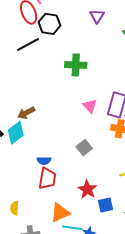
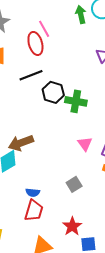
black hexagon: (49, 24) -> (53, 92), moved
brown arrow: (26, 113) -> (21, 143), size x1.4

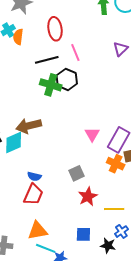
pink line: (44, 29) -> (75, 52), moved
green cross: (76, 101) -> (51, 85), moved
red star: (72, 226) -> (88, 197), moved

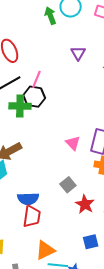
pink line: (75, 52) -> (36, 79), moved, turned 60
blue semicircle: (34, 176) -> (28, 199), size x1.5

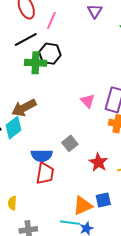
pink line: (36, 79) -> (51, 20), moved
gray square: (68, 185) -> (70, 143), moved
orange triangle: (45, 250) -> (83, 206), moved

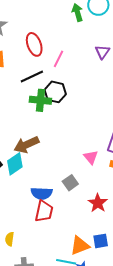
pink triangle: (88, 101) -> (91, 157), moved

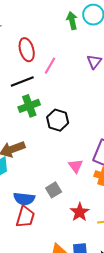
black hexagon: (55, 92) -> (58, 120), moved
green cross: (40, 100) -> (29, 106), turned -30

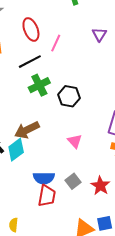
pink triangle: (76, 166) -> (75, 141), moved
gray square: (54, 190) -> (73, 181), moved

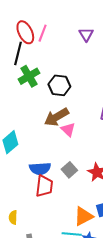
red ellipse: (31, 29) -> (25, 32), moved
purple triangle: (99, 34) -> (86, 34), moved
black line: (30, 62) -> (18, 53), turned -45
brown arrow: (27, 130) -> (56, 117), moved

